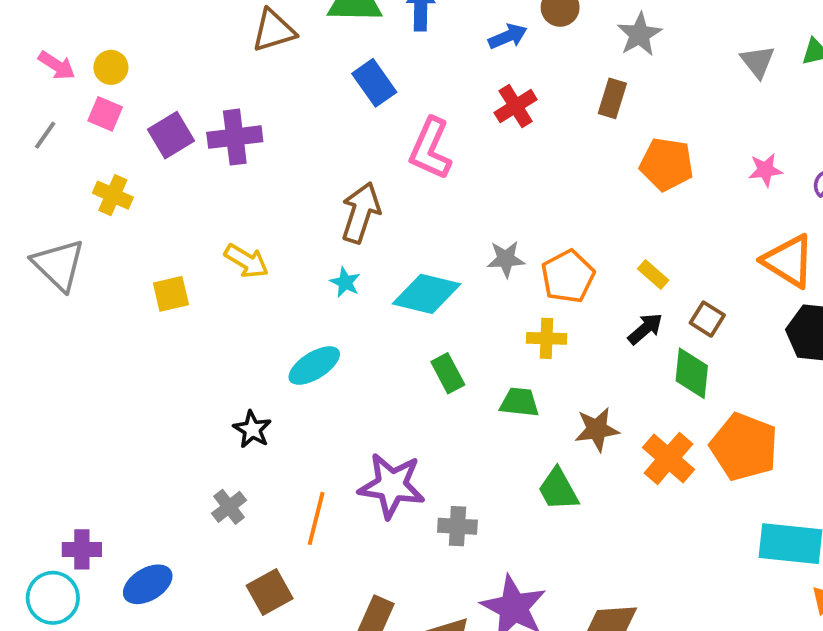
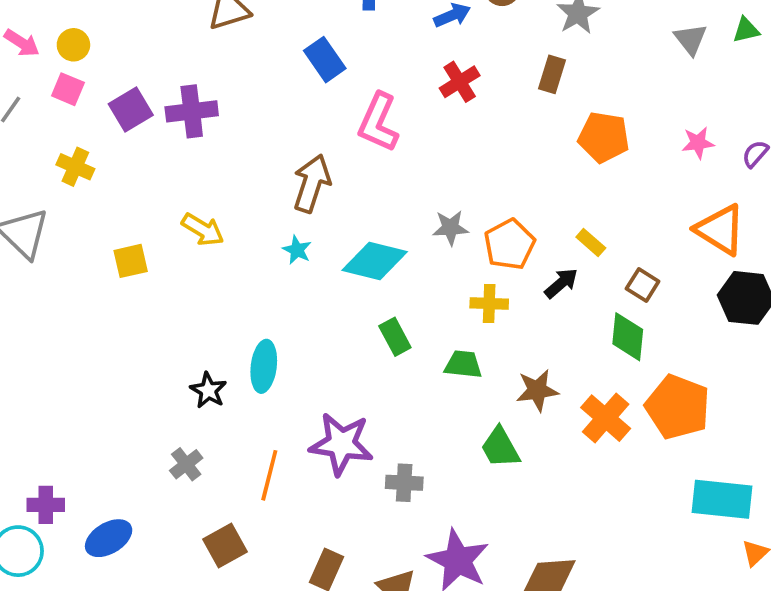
black arrow: (645, 329) -> (561, 283), moved
cyan ellipse: (314, 366) -> (264, 366), moved, turned -51

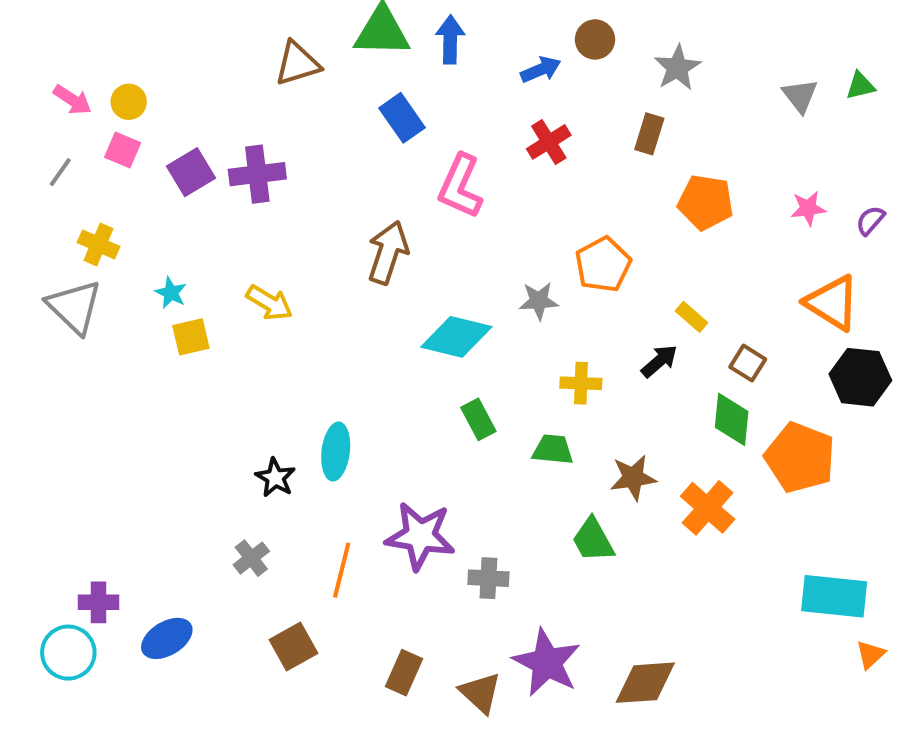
yellow cross: (75, 167) -> (99, 244), moved
orange pentagon: (509, 244) -> (603, 265), moved
cyan star: (297, 250) -> (171, 293), moved
orange pentagon: (678, 407) -> (800, 458), moved

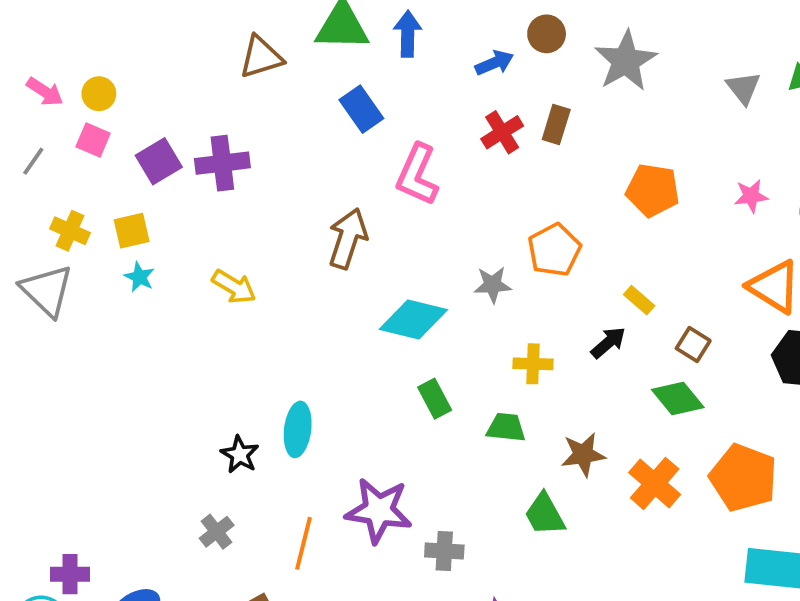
gray star: (677, 68) -> (626, 61), size x1.4
brown rectangle: (649, 134) -> (556, 125), moved
yellow square: (191, 337) -> (132, 231), moved
green diamond: (732, 419) -> (678, 399), turned -45
orange pentagon: (800, 458) -> (743, 478), moved

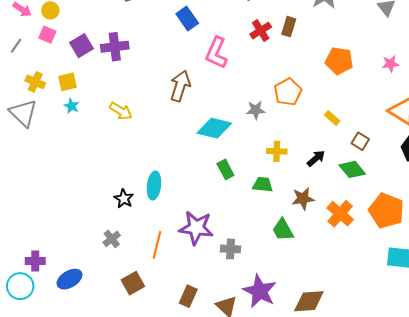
black arrow: (608, 343) -> (316, 158), moved

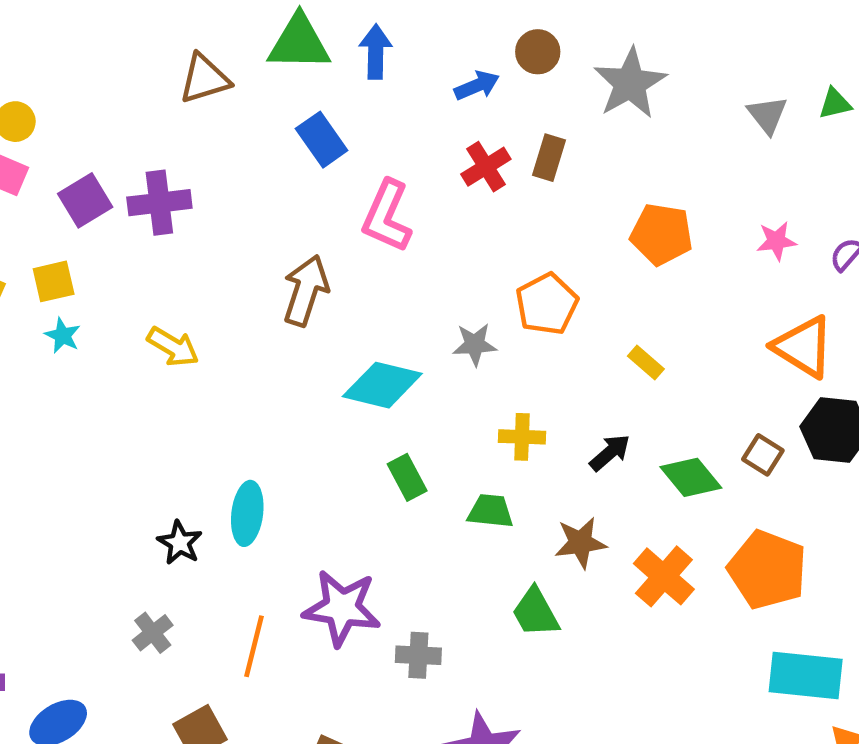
brown square: (360, 141) -> (763, 455), moved

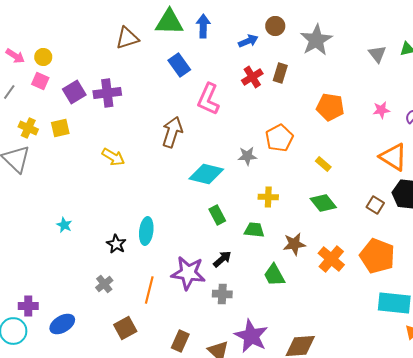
cyan star: (63, 335) -> (64, 225), moved
black arrow: (610, 453) -> (222, 259), moved
green diamond: (691, 477) -> (323, 203), moved

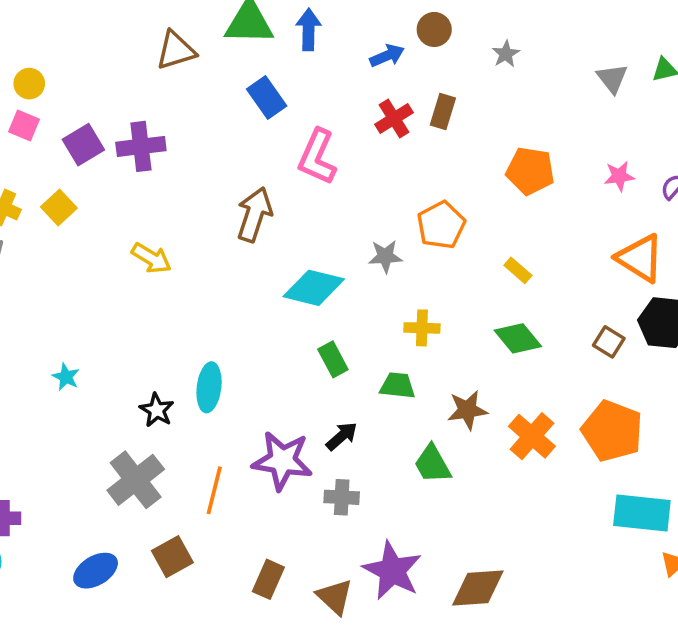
gray star: (316, 40) -> (506, 54), size x0.5
yellow square: (60, 128) -> (59, 208), turned -30
gray cross: (104, 284) -> (136, 480), size x1.8
blue ellipse: (62, 324) -> (96, 571), moved

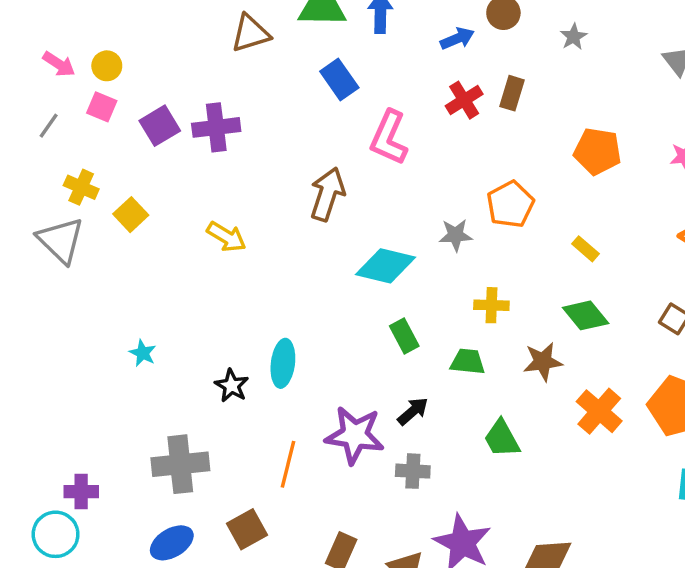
yellow square: (59, 208) -> (131, 215), moved
brown star: (467, 410) -> (543, 362), moved
gray cross: (136, 480) -> (180, 464), moved, turned 32

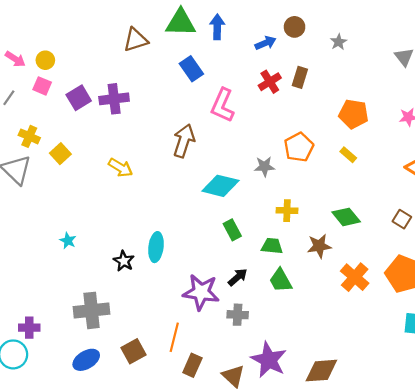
yellow rectangle: (586, 249) -> (348, 155), moved
green trapezoid: (502, 439) -> (281, 280), moved
orange line: (288, 464) -> (174, 337), moved

